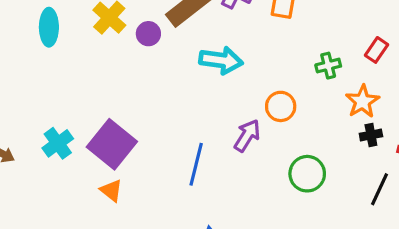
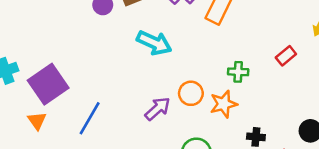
red rectangle: (377, 50) -> (286, 56), moved
orange star: (362, 101) -> (224, 104), moved
blue line: (196, 164) -> (90, 118), moved

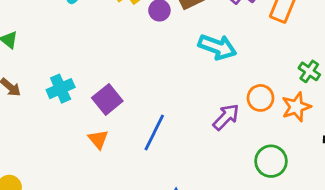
green cross: (238, 72) -> (309, 71), turned 36
purple square: (48, 84) -> (107, 99), size x0.7

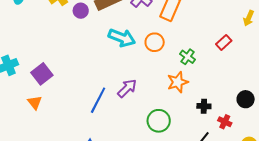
orange circle: (260, 98) -> (155, 42), moved
blue line: (154, 133) -> (98, 100), moved

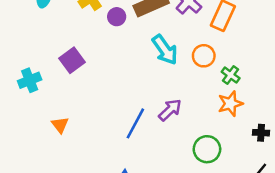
cyan arrow: (122, 38) -> (165, 50), turned 32
green cross: (188, 57) -> (231, 75), moved
purple square: (42, 74) -> (72, 60), moved

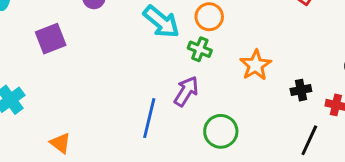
purple square: (72, 60) -> (51, 39), moved, turned 30
green cross: (231, 75) -> (200, 49), moved
green circle: (207, 149) -> (221, 131), moved

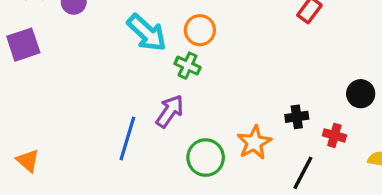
orange star: (256, 65) -> (254, 143), moved

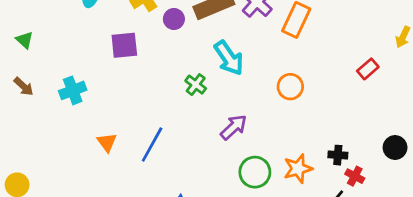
orange circle: (200, 30) -> (290, 87), moved
green cross: (188, 66) -> (196, 85), moved
red cross: (334, 135) -> (355, 176), moved
blue line: (127, 138) -> (152, 144), moved

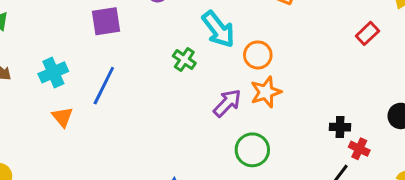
orange circle: (290, 87) -> (258, 55), moved
orange triangle: (107, 142) -> (62, 117), moved
blue line: (152, 144) -> (104, 86), moved
orange star: (298, 169) -> (266, 92), moved

